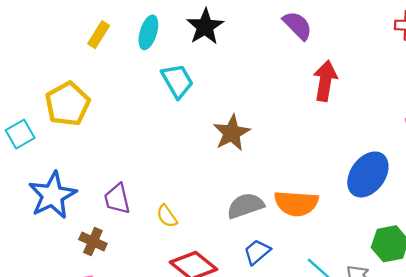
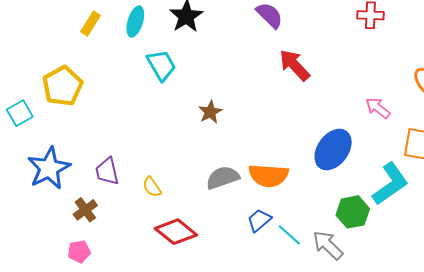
red arrow: (325, 81) -> (295, 65), turned -52
brown star: (232, 133) -> (210, 112), size x0.7
brown cross: (93, 242) -> (85, 210), turned 30
blue trapezoid: (257, 252) -> (259, 220), moved

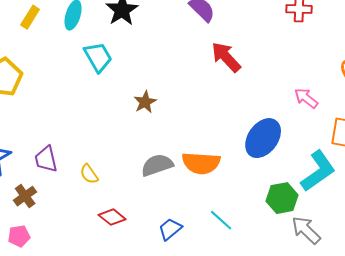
blue trapezoid: (259, 220) -> (170, 229), moved
red diamond: (176, 232) -> (112, 217), size x0.7
gray arrow: (328, 245) -> (306, 230), moved

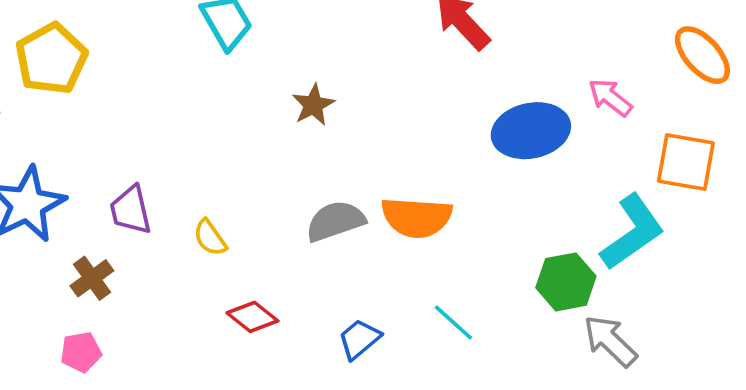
blue ellipse: (263, 138) -> (531, 131), moved, turned 42

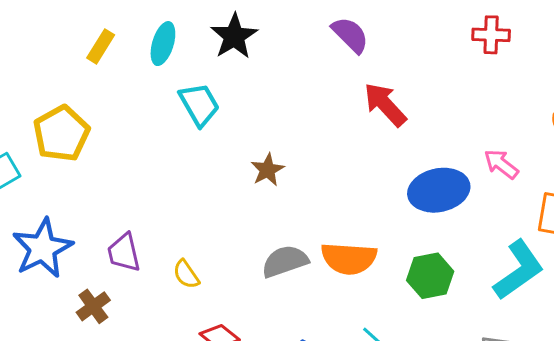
green hexagon: (566, 282) -> (430, 276), moved

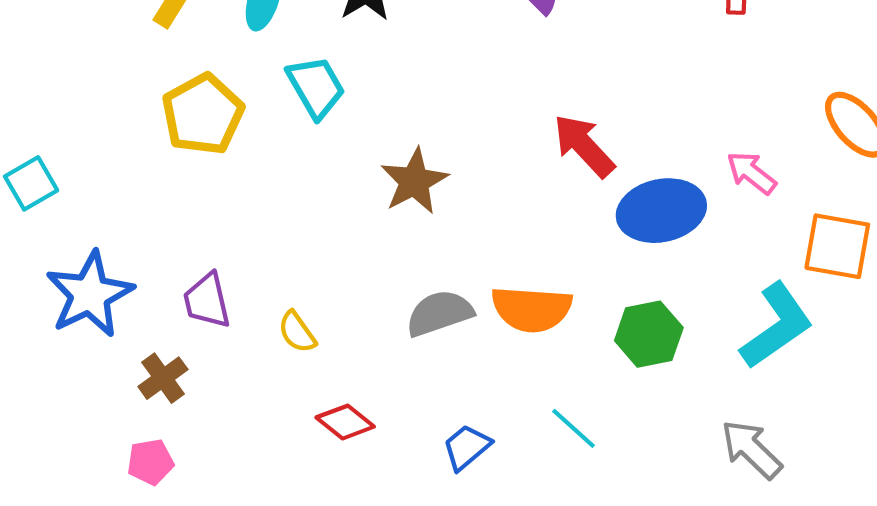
red arrow: (385, 105) -> (584, 146), moved
yellow pentagon: (61, 134) -> (203, 114), moved
brown star: (267, 170) -> (414, 181), size x1.4

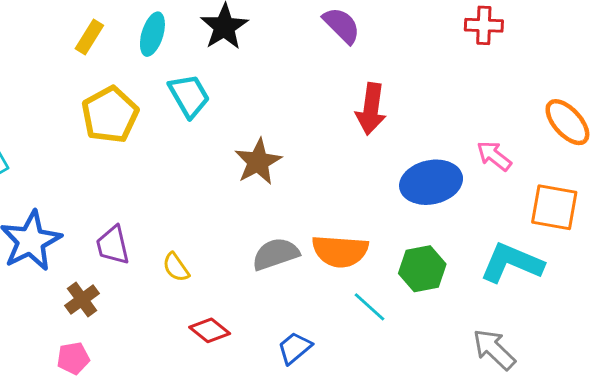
red arrow: (584, 146) -> (371, 109), moved, turned -129
cyan L-shape: (777, 326) -> (512, 263), turned -122
cyan line: (573, 428) -> (369, 307), moved

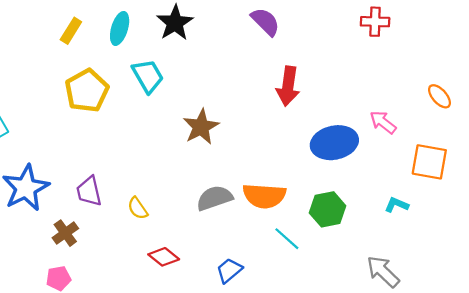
orange ellipse: (567, 122) -> (439, 96), size x0.7
cyan L-shape: (512, 263) -> (397, 205), size x0.5

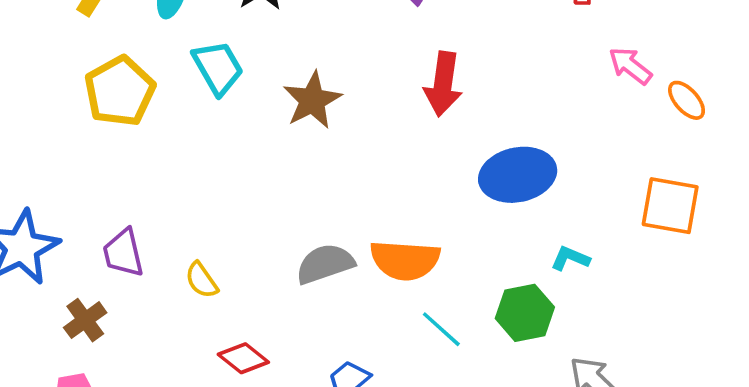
pink arrow: (383, 122) -> (630, 66), moved
brown star: (201, 127) -> (312, 100), moved
cyan L-shape: (397, 205) -> (570, 258), moved
green hexagon: (328, 209) -> (525, 313), moved

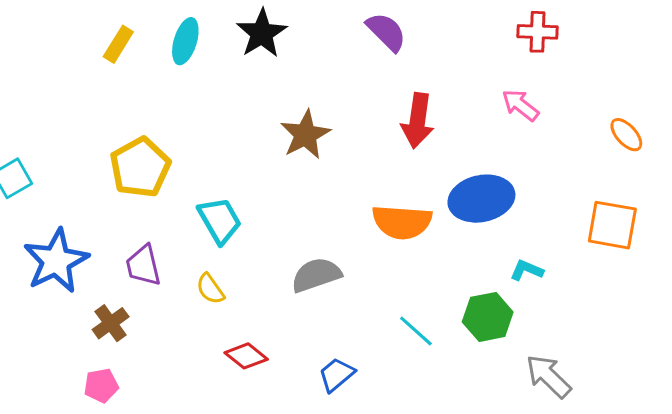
pink arrow: (630, 66) -> (520, 105), moved
cyan trapezoid: (218, 68) -> (220, 220), moved
yellow pentagon: (120, 91) -> (140, 167), moved
orange semicircle: (405, 260) -> (402, 222), moved

